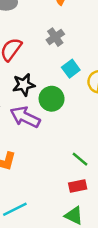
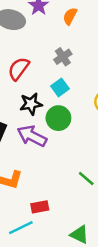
cyan square: (71, 69) -> (60, 87), moved
red rectangle: (78, 186) -> (40, 207), moved

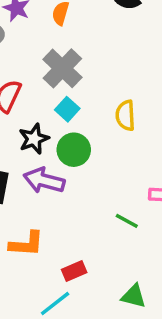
gray cross: (63, 57) -> (62, 68), size x1.6

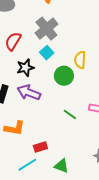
green circle: (74, 150) -> (64, 76), moved
green line: (127, 221) -> (70, 114), moved
green triangle: (134, 296) -> (61, 166), moved

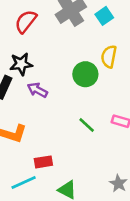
cyan square: (47, 53) -> (104, 16), moved
black star: (25, 68) -> (21, 64), moved
purple arrow: (29, 93) -> (37, 90), size x0.7

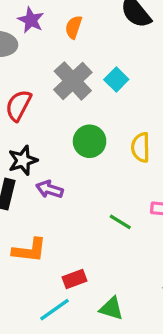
yellow semicircle: (109, 57) -> (141, 147), moved
green circle: (85, 74) -> (90, 141), moved

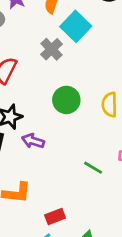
cyan square: (116, 80) -> (76, 26), moved, size x1.5
gray cross: (73, 81) -> (52, 49), size x0.7

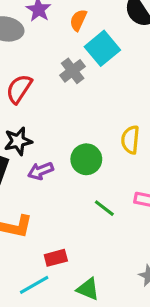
green circle: (66, 100) -> (86, 159), moved
purple arrow: (33, 141) -> (41, 171), turned -45

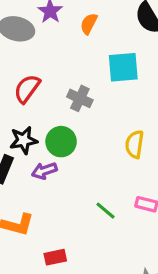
cyan square: (102, 48) -> (123, 67), moved, turned 32
gray cross: (73, 71) -> (80, 98), moved, turned -30
green circle: (86, 159) -> (61, 142), moved

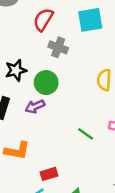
red semicircle: (27, 89) -> (43, 20), moved
black star: (24, 140) -> (16, 70), moved

